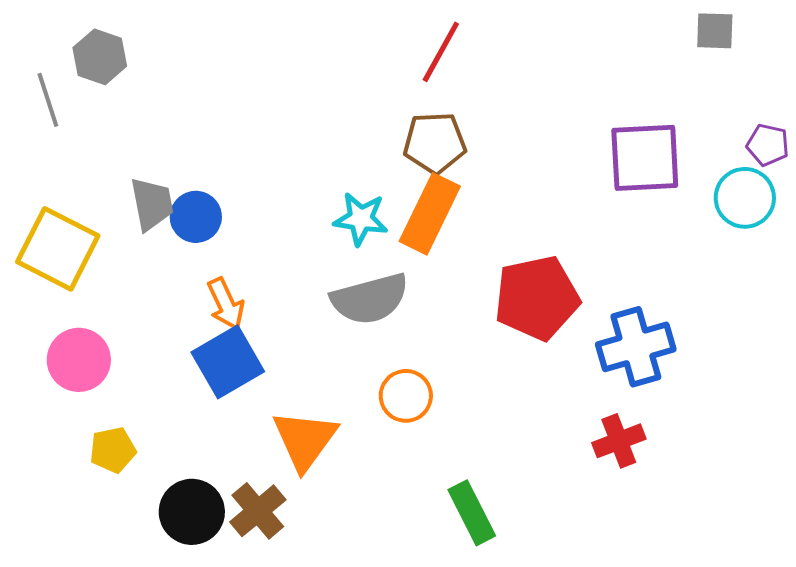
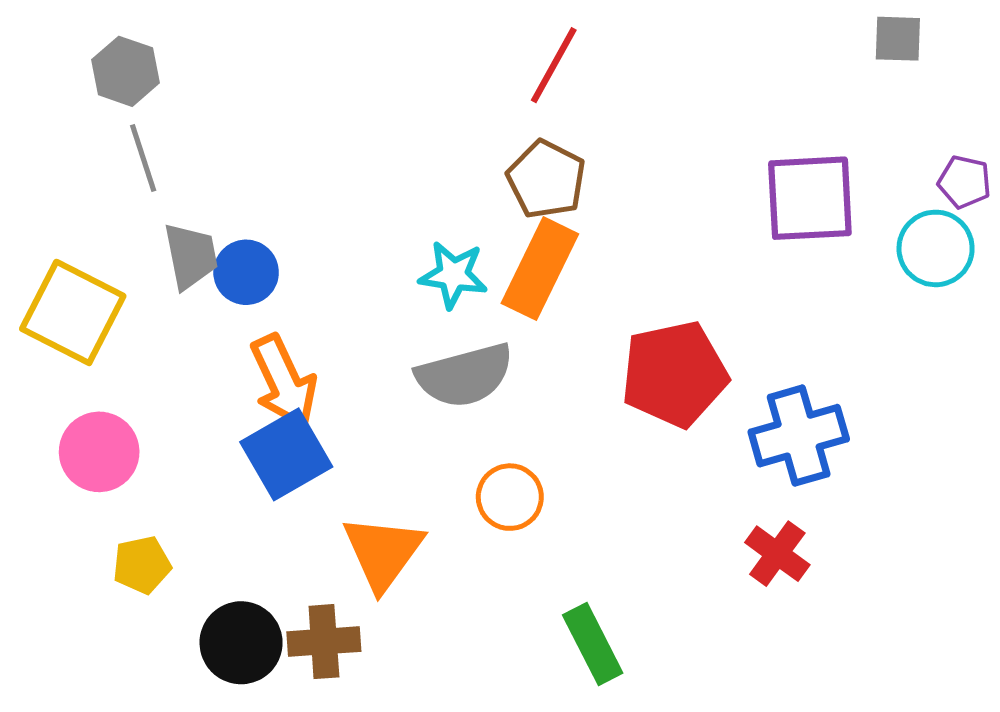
gray line: (48, 100) -> (143, 158), moved
brown pentagon: (435, 143) -> (546, 179), turned 30
orange arrow: (226, 304) -> (284, 382), size x1.4
red cross: (619, 441) -> (777, 554), turned -33
brown cross: (258, 511) -> (324, 642), turned 36

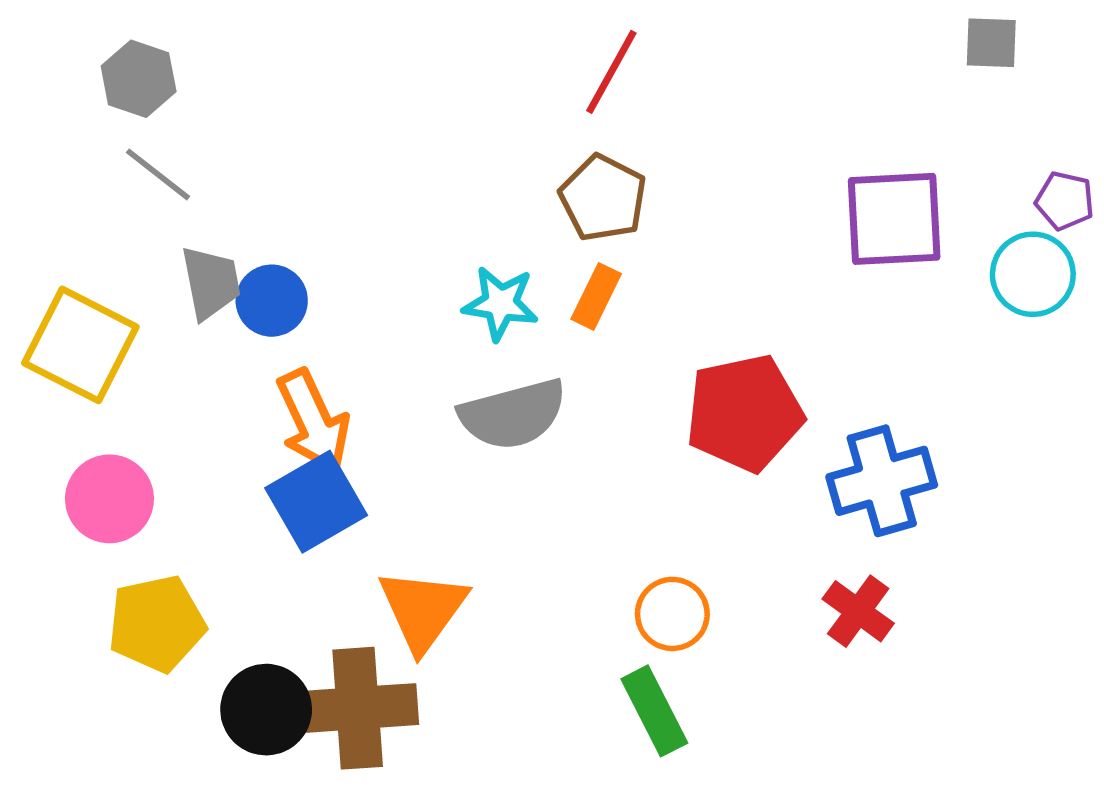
gray line: (143, 158) -> (158, 174), turned -34
orange rectangle: (540, 269) -> (596, 296), size x0.6
orange circle: (510, 497) -> (672, 614), moved
yellow pentagon: (142, 565) -> (157, 624), size x1.5
brown cross: (324, 642) -> (358, 708), size x1.5

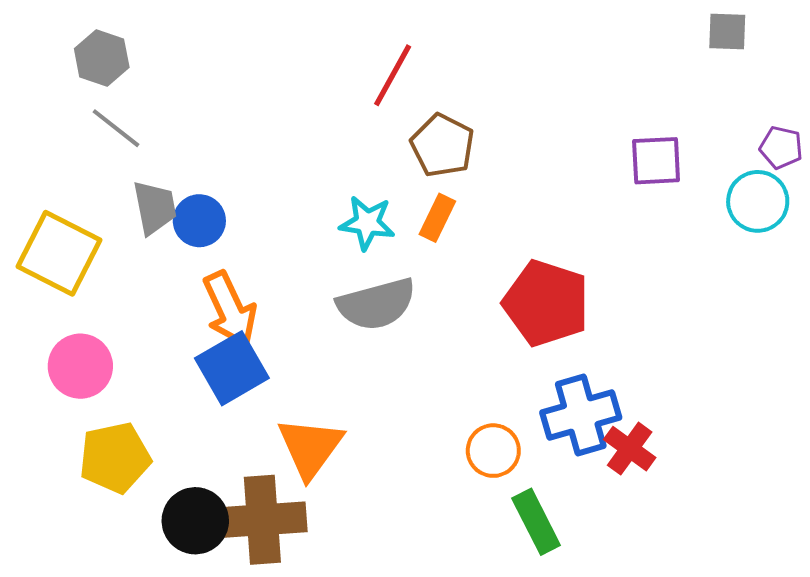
red line: (611, 72) -> (393, 75), moved
purple square: (894, 219) -> (656, 161), size x0.7
red pentagon: (744, 413) -> (546, 303), turned 30
blue cross: (882, 481) -> (581, 415), moved
green rectangle: (654, 711) -> (536, 522), moved

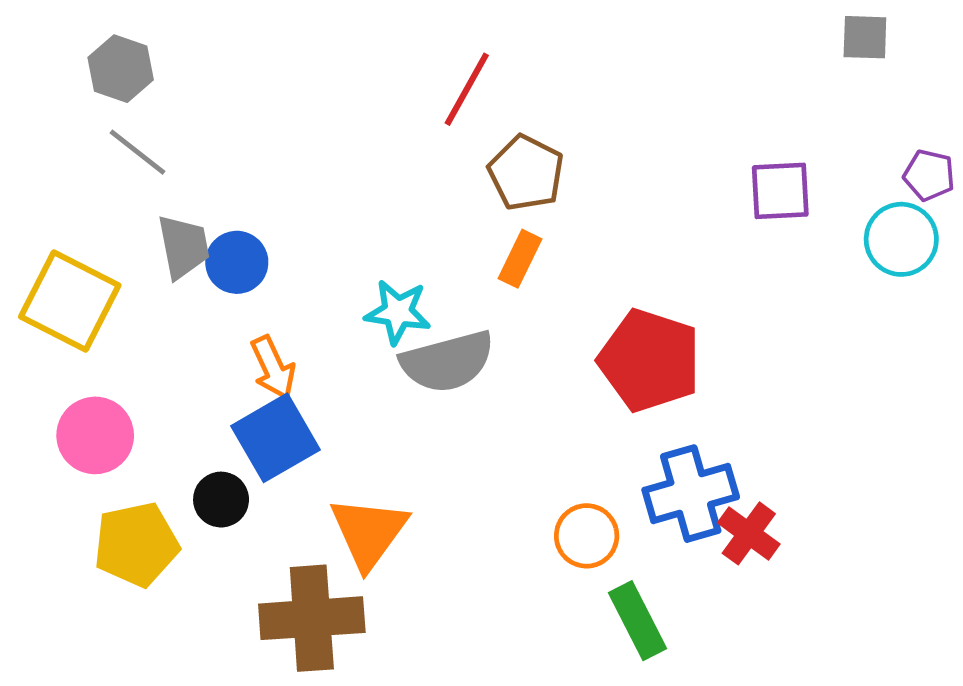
cyan star: (367, 223) -> (398, 312), moved
orange arrow: (230, 309) -> (273, 368), size x0.7
black circle: (195, 521) -> (221, 500), moved, size x0.7

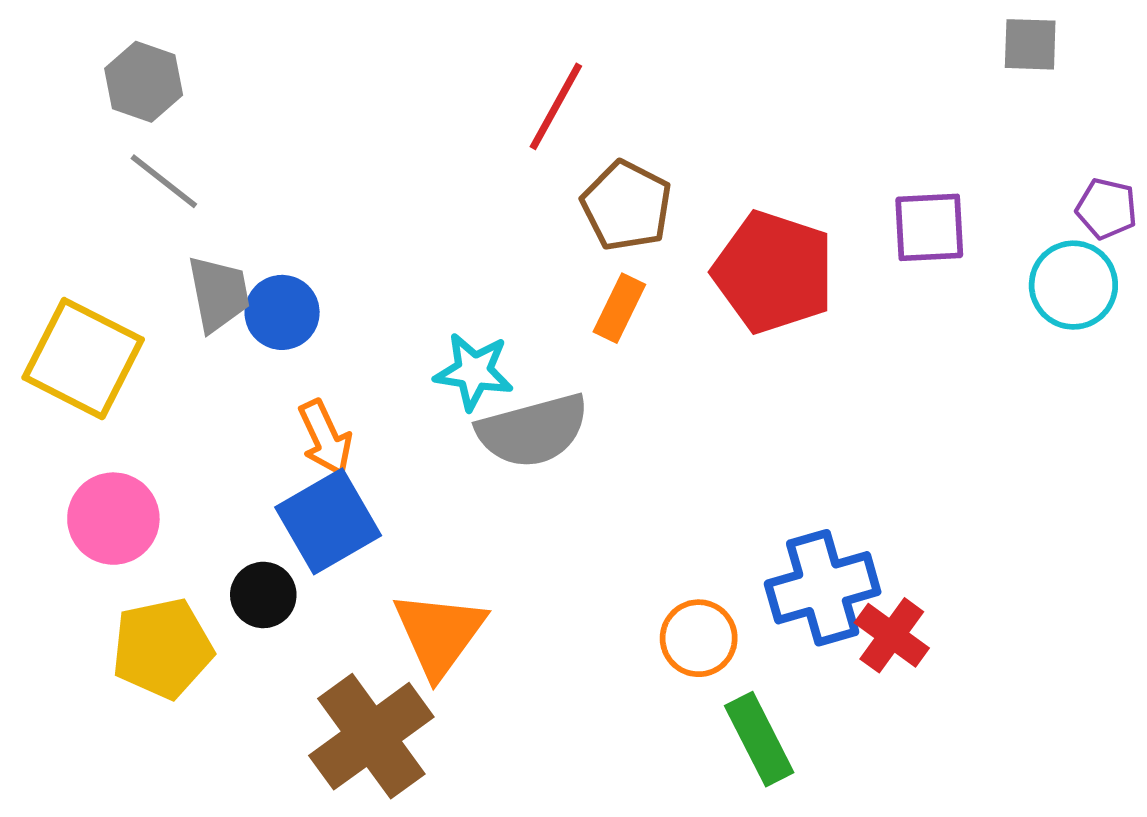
red pentagon: (650, 360) -> (774, 272), moved
brown cross: (312, 618) -> (371, 736), turned -32

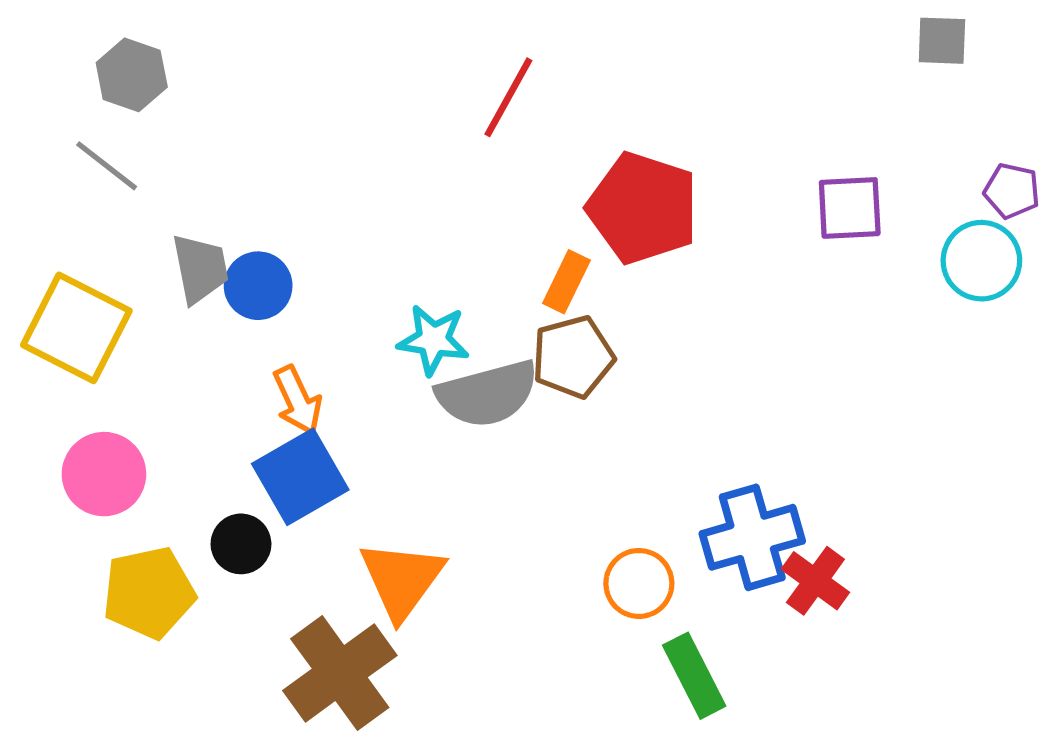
gray line: (164, 181) -> (107, 166), moved
brown pentagon: (627, 206) -> (573, 357), moved, turned 30
red pentagon: (774, 272) -> (643, 208), moved

